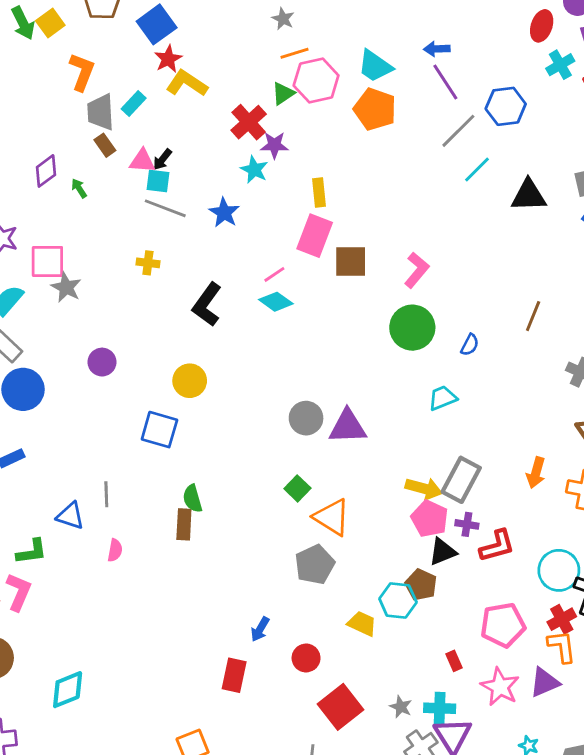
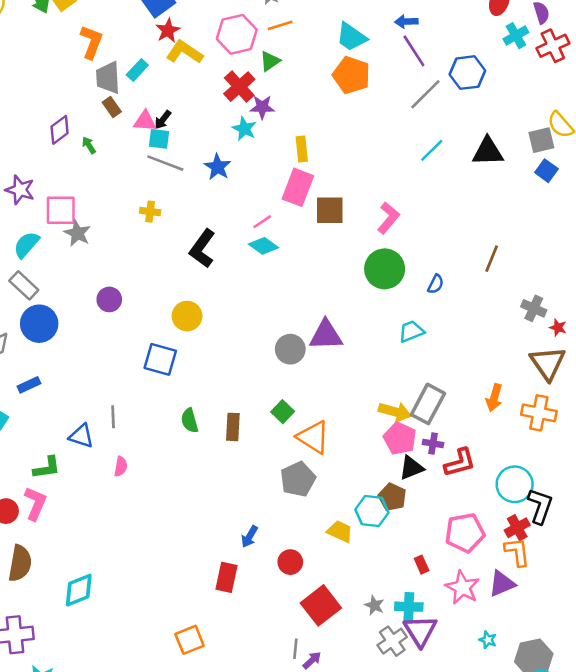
pink hexagon: (316, 80) -> (237, 34), moved
cyan line: (477, 170) -> (432, 150), moved
purple triangle: (348, 427) -> (326, 335), moved
brown rectangle: (184, 524) -> (233, 427), moved

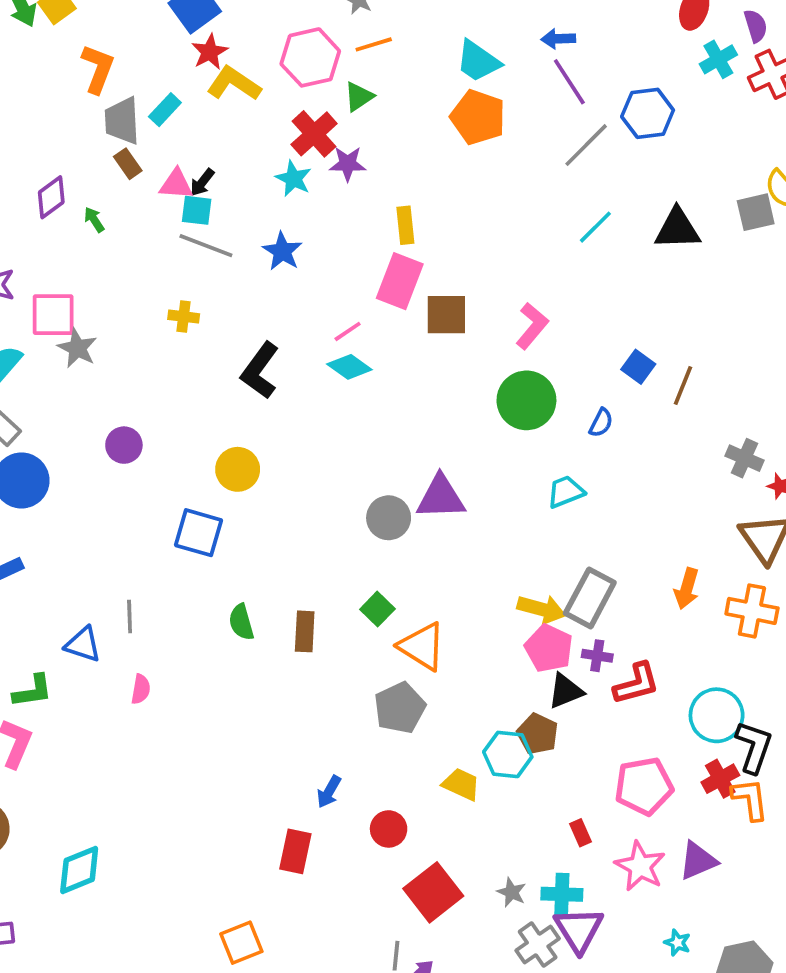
cyan star: (244, 129) -> (294, 179), moved
blue square: (546, 171) -> (638, 367), moved
orange L-shape: (517, 552) -> (750, 799), moved

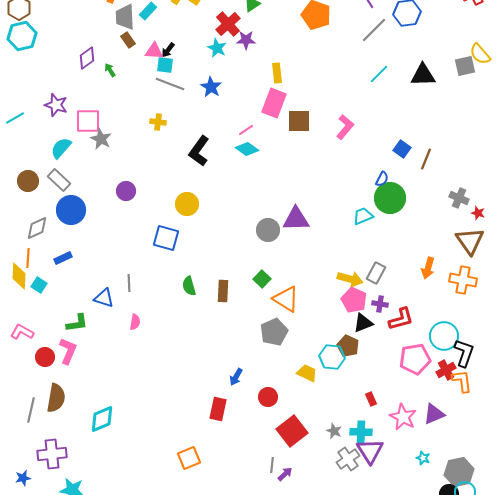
green circle: (526, 400) -> (390, 198), moved
gray rectangle: (590, 598) -> (376, 273), size x0.7
pink pentagon: (644, 786) -> (415, 359), moved

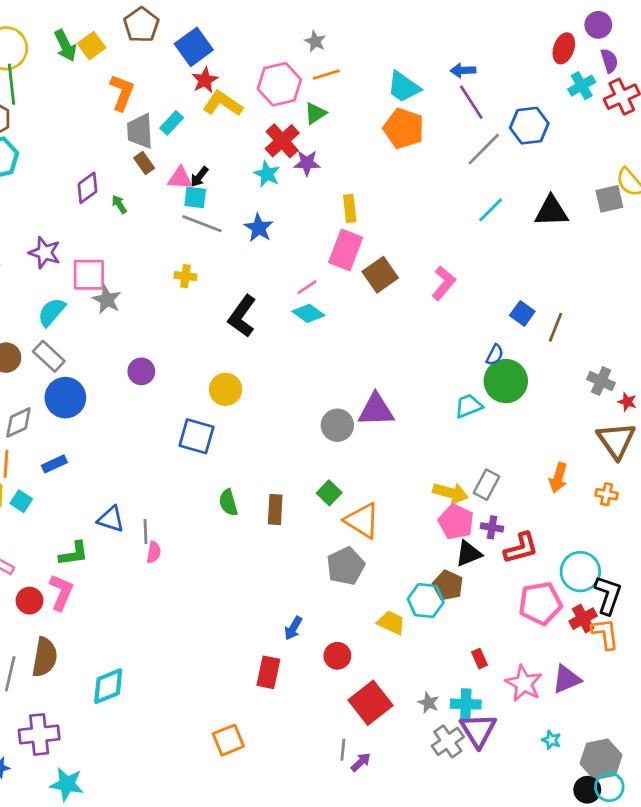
brown square: (299, 121) -> (380, 275), turned -35
orange cross: (463, 280) -> (607, 494), size x0.6
gray line: (129, 283) -> (145, 532), moved

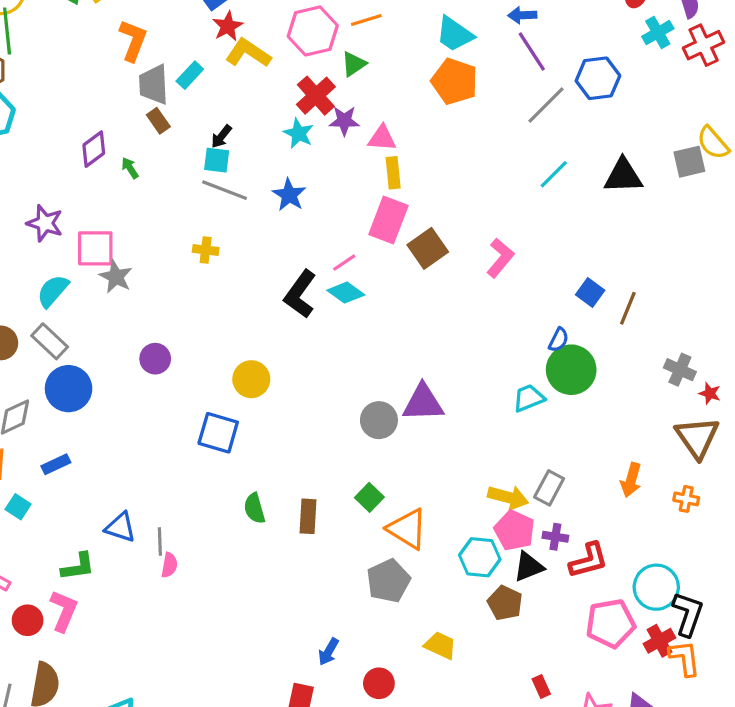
pink triangle: (180, 178) -> (382, 138), moved
black L-shape: (242, 316) -> (300, 294), moved
cyan hexagon: (426, 601) -> (480, 557), moved

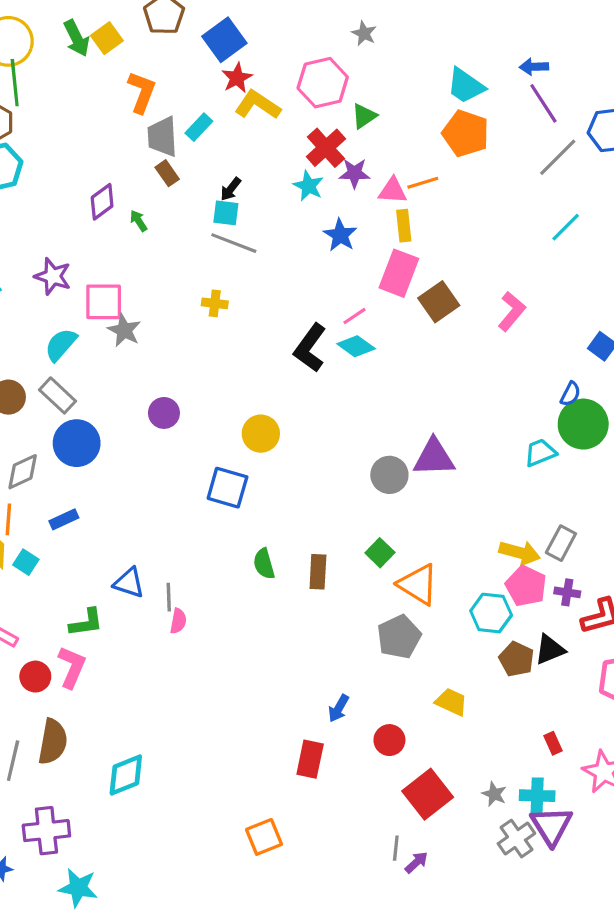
orange line: (366, 20) -> (423, 183), moved
blue star: (289, 195) -> (340, 235), moved
black triangle: (529, 567) -> (550, 650), moved

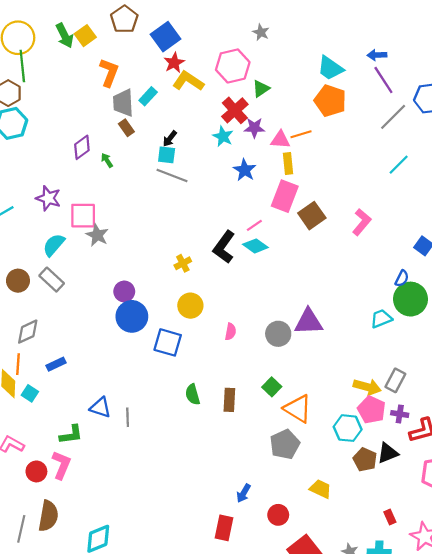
yellow cross: (215, 303) -> (183, 263), moved, turned -35
blue circle: (77, 443) -> (132, 316), moved
pink semicircle: (178, 621) -> (231, 332), moved

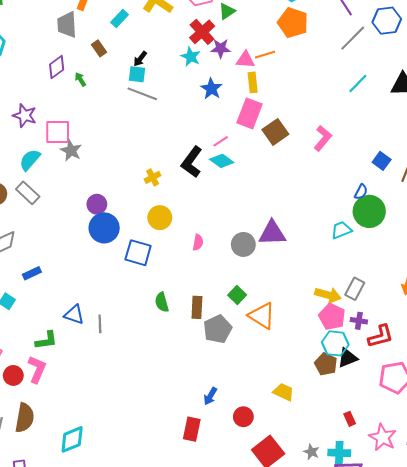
gray trapezoid: (123, 103) -> (67, 25), moved
cyan hexagon: (348, 428) -> (335, 343), moved
gray pentagon: (285, 444) -> (218, 329), moved

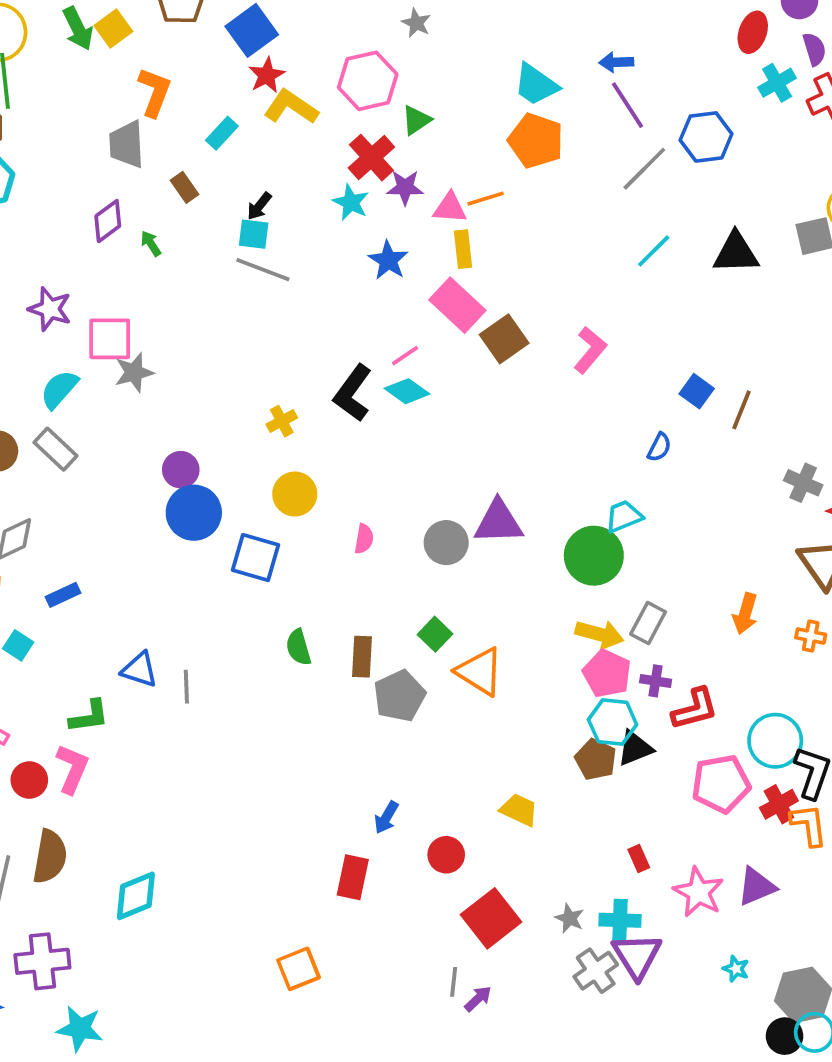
pink rectangle: (250, 113) -> (457, 305), turned -68
gray star: (71, 151) -> (134, 372), turned 30
green circle: (369, 211) -> (594, 556), moved

